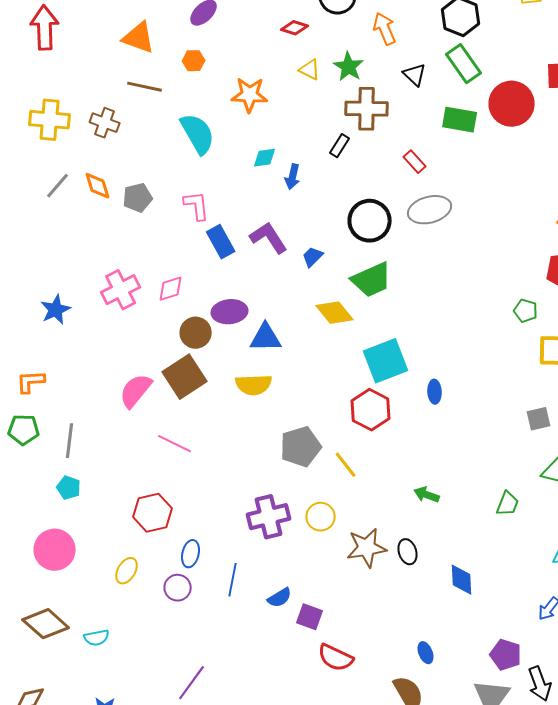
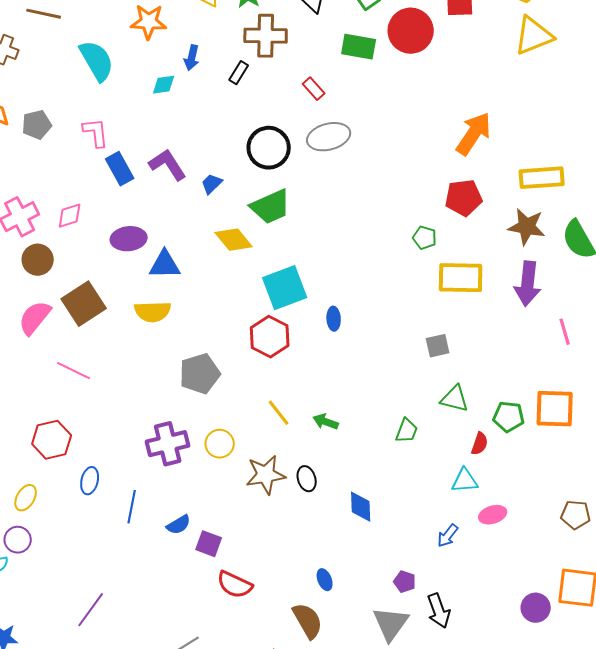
blue arrow: (293, 177) -> (192, 58), moved
brown circle: (196, 333) -> (38, 260), moved
yellow line: (346, 465) -> (279, 413), moved
purple circle: (178, 588) -> (18, 540), moved
purple pentagon: (506, 655) -> (405, 582), size x0.7

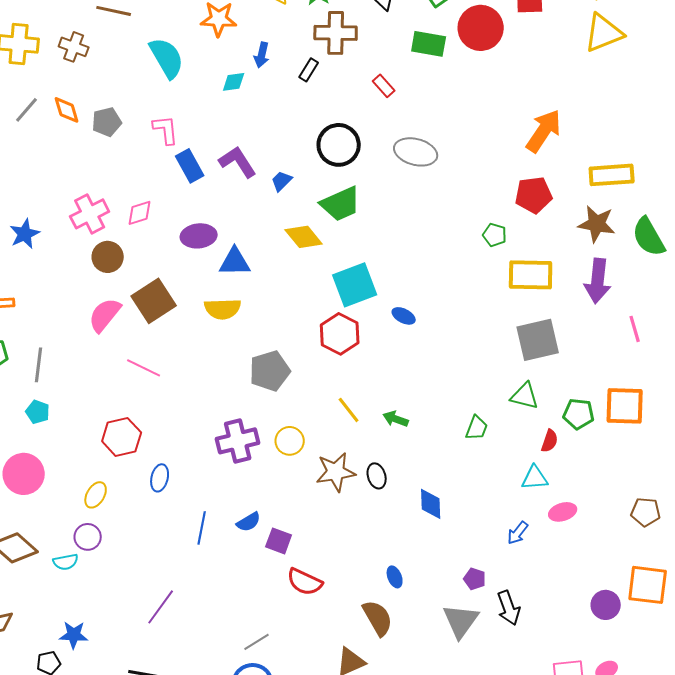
gray ellipse: (329, 137) -> (416, 152), moved, turned 30
blue ellipse: (334, 319) -> (404, 316), turned -60
gray square: (438, 346) -> (538, 340), moved, size x1.8
blue line: (132, 507) -> (202, 528), moved

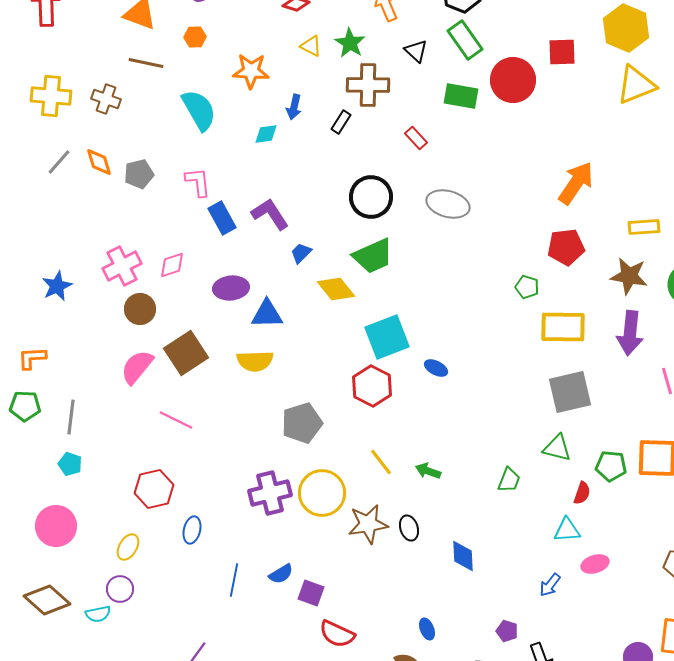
yellow rectangle: (612, 175) -> (644, 227), size x0.7
blue trapezoid: (282, 181) -> (301, 253), moved
yellow circle: (290, 441) -> (322, 493), size x1.6

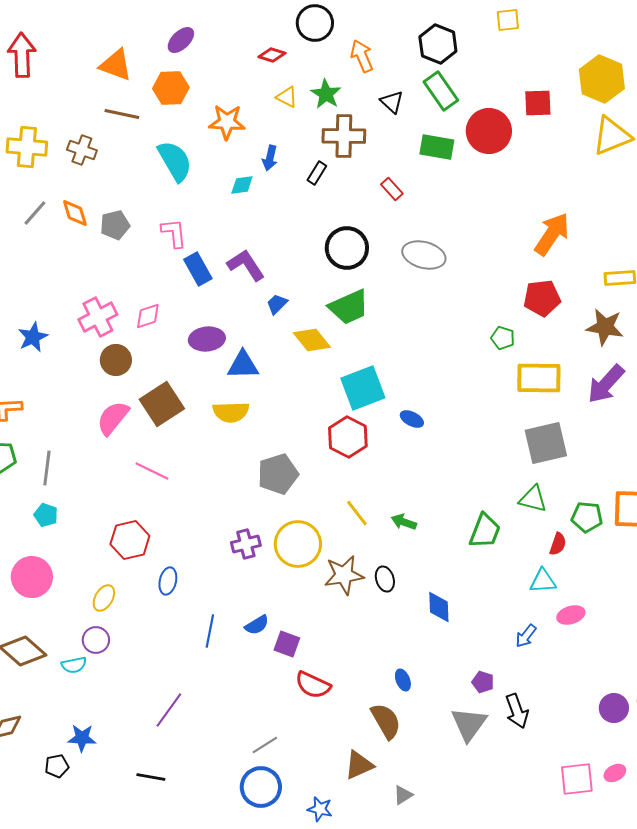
orange hexagon: (195, 37) -> (171, 88), size x1.6
purple arrow: (630, 333) -> (606, 384), turned 36
green trapezoid: (509, 480) -> (485, 531), size x1.4
purple cross: (270, 493) -> (246, 544), size x0.7

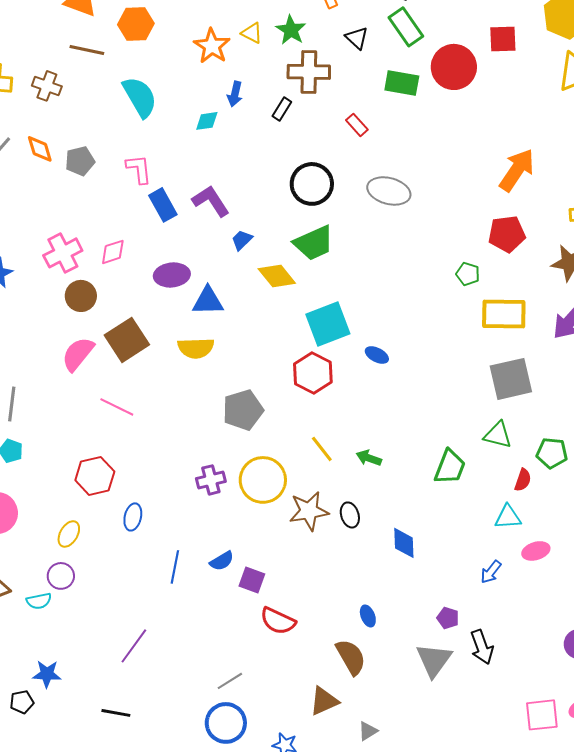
orange star: (227, 122) -> (212, 46), moved, turned 30

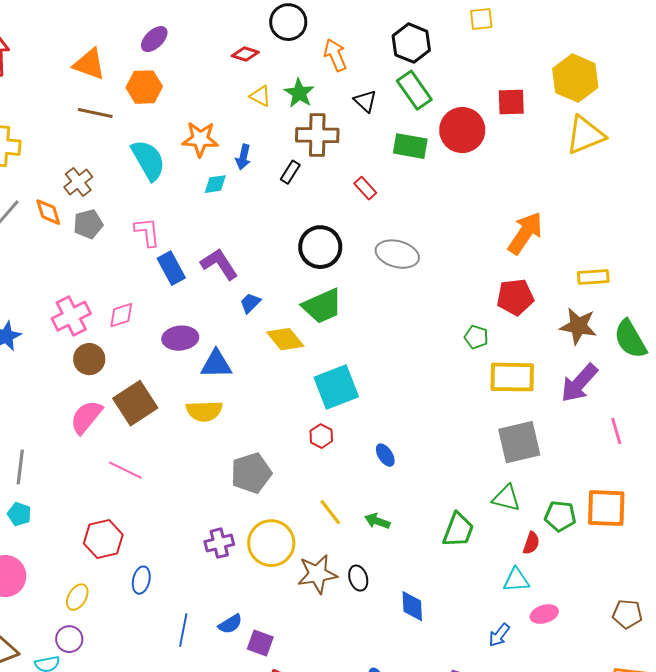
orange star: (212, 46) -> (200, 139), moved, turned -30
brown cross: (47, 86) -> (78, 182), moved, turned 32
blue ellipse: (377, 355) -> (385, 455), moved, turned 30
red hexagon: (313, 373) -> (321, 436), size x0.6

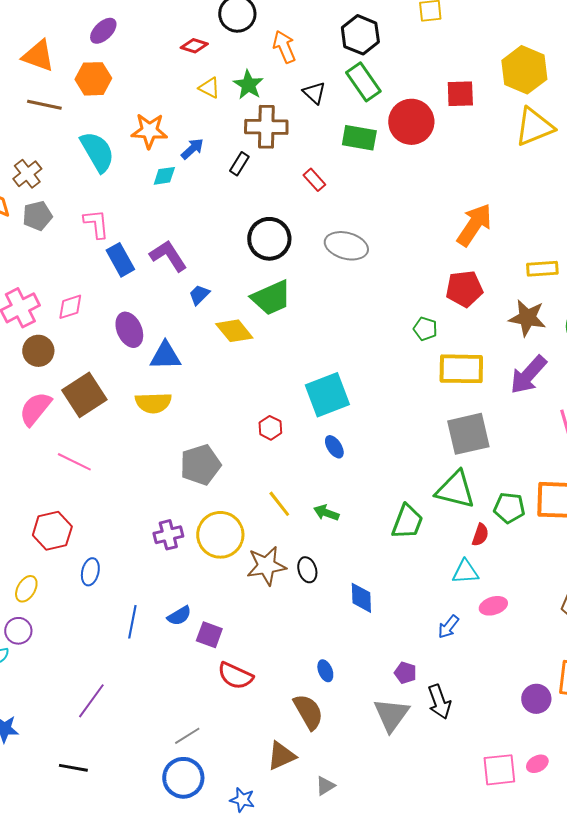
blue arrow: (243, 157) -> (192, 149), turned -145
purple ellipse: (180, 338) -> (129, 330), turned 72
cyan square: (336, 387) -> (327, 395), moved
green triangle: (506, 498) -> (455, 490), size x1.4

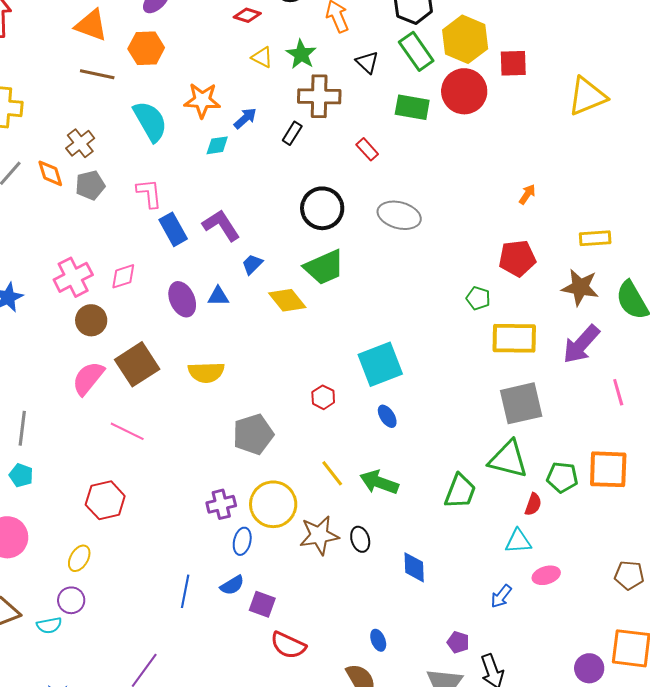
yellow hexagon: (524, 70) -> (465, 39), moved
orange arrow: (474, 225) -> (527, 194), size x0.5
blue triangle: (165, 356) -> (218, 296), moved, size x0.7
green arrow: (326, 513) -> (379, 482), size x1.5
blue ellipse: (90, 572) -> (242, 541), moved

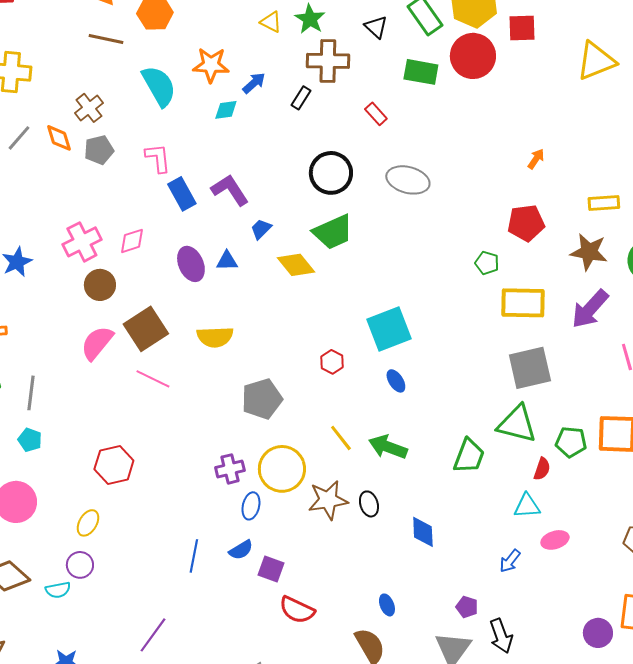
pink line: (127, 431) -> (153, 379), moved

